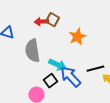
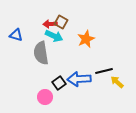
cyan arrow: (57, 65) -> (54, 36), moved
blue arrow: (70, 77) -> (79, 79), turned -50

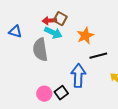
black line: (104, 71) -> (98, 56), moved
blue arrow: (79, 79) -> (78, 76), turned 95
black square: (59, 83) -> (61, 93), moved

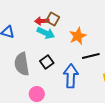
gray semicircle: (40, 50) -> (22, 64), moved
black square: (61, 93) -> (47, 62), moved

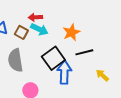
brown square: (53, 19) -> (21, 32), moved
black square: (47, 62) -> (53, 58), moved, size x1.6

